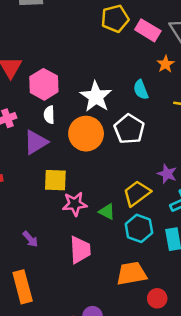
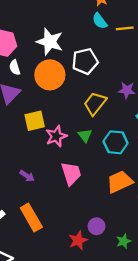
cyan semicircle: (141, 90) -> (100, 21), moved
white pentagon: (129, 129) -> (85, 61), turned -30
yellow trapezoid: (137, 193) -> (95, 103), moved
green triangle: (107, 212) -> (85, 136), turned 40

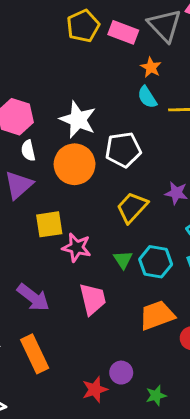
pink star: (56, 136) -> (77, 247), turned 30
green triangle: (85, 136) -> (123, 260), moved
purple arrow: (27, 176) -> (33, 297), size x1.6

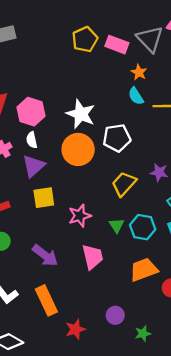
white semicircle: (28, 151) -> (32, 140), moved
yellow square: (49, 224) -> (44, 198), moved
pink star: (77, 247) -> (80, 216), turned -30
red star: (95, 390) -> (75, 329), moved

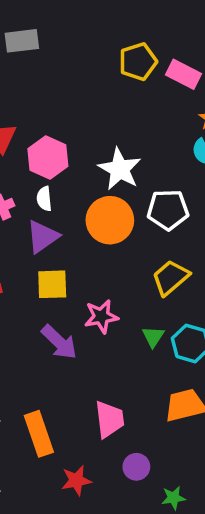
purple arrow: (45, 256) -> (59, 342), moved
pink trapezoid: (93, 257) -> (109, 419), moved

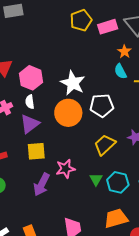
pink rectangle: (184, 74) -> (108, 27), turned -42
purple arrow: (59, 342) -> (42, 185), turned 75

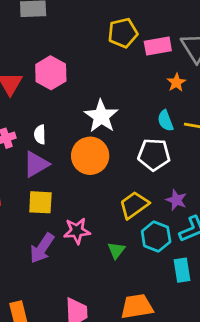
cyan semicircle: (120, 71) -> (165, 121), moved
pink hexagon: (31, 78) -> (51, 73), moved
white pentagon: (102, 105) -> (154, 155), moved
cyan hexagon: (118, 182) -> (156, 237), moved

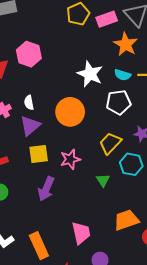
orange star: (176, 82) -> (126, 44), size x1.6
white star: (101, 116) -> (90, 74), moved
cyan semicircle: (165, 121) -> (123, 75), turned -42
pink star: (77, 231) -> (70, 159), moved

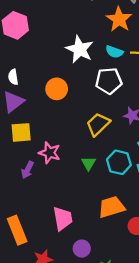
orange circle: (70, 112) -> (57, 89), size x0.7
pink star: (70, 159) -> (50, 153), moved, turned 30
cyan hexagon: (131, 164) -> (119, 162), moved
purple arrow: (46, 189) -> (28, 170), size x0.7

